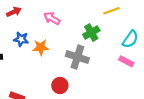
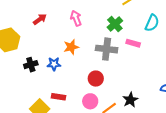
pink arrow: (52, 18) -> (76, 18), turned 49
blue star: (21, 39) -> (54, 64), moved
pink rectangle: (126, 61) -> (133, 43), moved

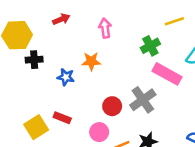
pink rectangle: (133, 43) -> (167, 74), size x1.6
gray cross: (107, 49) -> (143, 100), moved, turned 35
black cross: (31, 65) -> (34, 60), moved

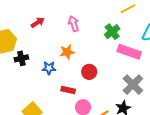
gray cross: (143, 100) -> (133, 85), moved
red circle: (112, 106) -> (89, 72), moved
red rectangle: (62, 118) -> (68, 90), moved

